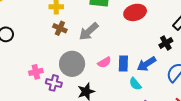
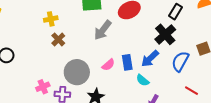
brown cross: (60, 28) -> (58, 39), turned 32
gray arrow: (89, 31) -> (103, 30), moved
black cross: (166, 43) -> (165, 34), size x1.5

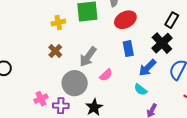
yellow cross: (51, 19) -> (58, 23), moved
gray arrow: (103, 30) -> (88, 57), moved
blue rectangle: (127, 62) -> (128, 49), moved

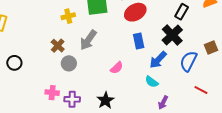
brown cross: (55, 51) -> (58, 46), moved
gray arrow: (88, 57) -> (88, 40), moved
gray circle: (75, 83) -> (69, 63), moved, size x0.6
pink cross: (41, 99) -> (52, 93), turned 32

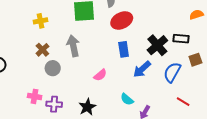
black rectangle: (182, 12) -> (181, 39), moved, turned 63
yellow cross: (68, 16) -> (41, 21), moved
gray arrow: (88, 40) -> (73, 46), turned 130
cyan semicircle: (152, 82) -> (127, 99), moved

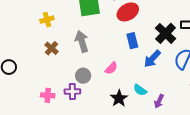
gray circle: (53, 68) -> (83, 76), moved
purple cross: (54, 104) -> (72, 91), moved
black star: (87, 107) -> (119, 98), moved

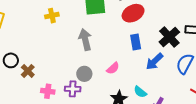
brown cross: (51, 48) -> (28, 71), moved

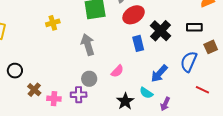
black cross: (169, 37) -> (160, 31), moved
blue arrow: (154, 61) -> (159, 73), moved
brown cross: (28, 71) -> (34, 90), moved

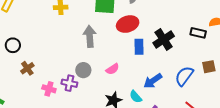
red ellipse: (134, 15) -> (128, 24), moved
black rectangle: (194, 27) -> (198, 33), moved
pink cross: (54, 99) -> (49, 89), moved

